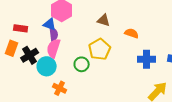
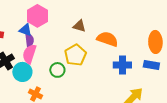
orange semicircle: (132, 33) -> (107, 39), size x1.5

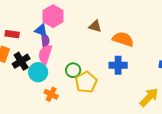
yellow pentagon: (75, 55) -> (86, 82), moved
blue cross: (122, 65) -> (118, 65), moved

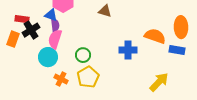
orange semicircle: (123, 39) -> (155, 36), moved
black cross: (21, 61) -> (31, 30), moved
yellow pentagon: (86, 82) -> (88, 77), moved

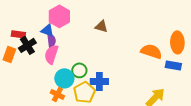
blue cross: (128, 50) -> (99, 81), moved
cyan circle: (48, 57) -> (64, 78), moved

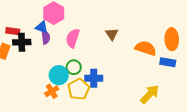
brown triangle: (101, 26) -> (112, 34), moved, turned 40
black cross: (27, 45) -> (22, 42), turned 30
pink semicircle: (51, 54) -> (73, 38), moved
orange cross: (57, 94) -> (52, 91), turned 32

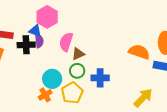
brown triangle: (112, 34) -> (78, 54), moved, turned 40
black cross: (22, 42) -> (26, 45), moved
green circle: (74, 67) -> (77, 71), moved
blue cross: (94, 78) -> (100, 78), moved

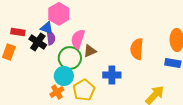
black cross: (26, 45) -> (38, 42), turned 36
orange semicircle: (139, 52) -> (137, 49), moved, turned -105
green circle: (77, 71) -> (70, 58), moved, size x1.5

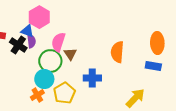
brown triangle: (90, 51) -> (70, 54), turned -40

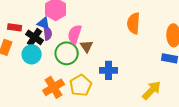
orange semicircle: (117, 52) -> (134, 23), moved
cyan circle: (44, 79) -> (32, 54), moved
orange cross: (37, 95) -> (54, 87), size x1.5

